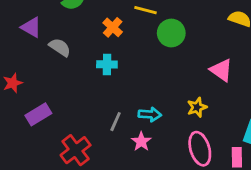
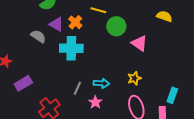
purple triangle: (31, 27) -> (56, 24), moved
cyan cross: (107, 64) -> (71, 48), size x1.6
pink triangle: (221, 70) -> (139, 43), moved

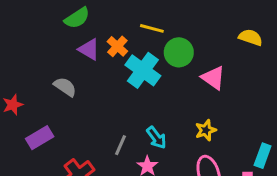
gray semicircle: (38, 36) -> (65, 87), moved
cyan cross: (71, 48) -> (143, 70), moved, turned 35
cyan arrow: (101, 83) -> (156, 138), turned 49

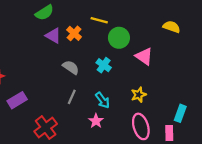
cyan cross: (143, 70) -> (104, 65), moved, size x0.6
gray semicircle: (65, 87) -> (71, 67), moved
gray line: (120, 145) -> (72, 97), moved

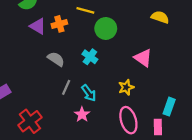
orange cross: (74, 33) -> (59, 24), turned 32
pink triangle: (144, 56) -> (143, 58), moved
gray line: (72, 97) -> (66, 87), moved

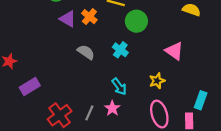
orange cross: (59, 24) -> (89, 17), turned -35
gray line: (66, 87) -> (89, 113), moved

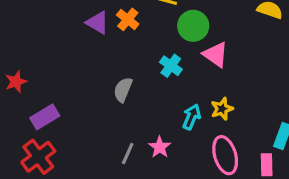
pink triangle: (174, 51) -> (216, 55), moved
gray semicircle: (86, 52) -> (123, 90), moved, turned -102
cyan arrow: (119, 87) -> (192, 117), moved, turned -120
red cross: (60, 115) -> (38, 157), moved

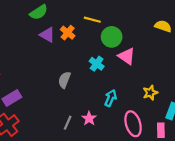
yellow star: (222, 109) -> (150, 93), moved

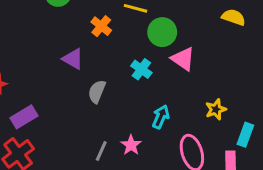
purple triangle: (47, 35) -> (73, 59), moved

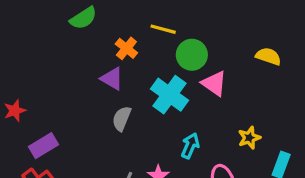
yellow semicircle: (234, 17) -> (268, 56), moved
purple triangle: (73, 59) -> (112, 79), moved
cyan cross: (141, 69) -> (169, 95), size x1.6

